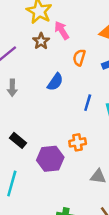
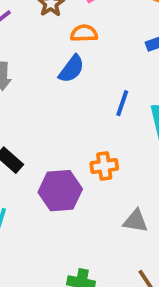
orange semicircle: (79, 58) -> (84, 33), moved, turned 70

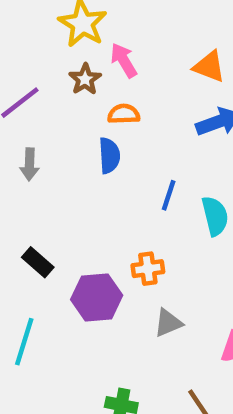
blue semicircle: (72, 69) -> (109, 155), turned -40
gray triangle: (136, 221) -> (168, 323), moved, turned -32

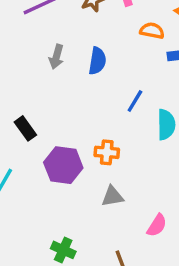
orange semicircle: (124, 114) -> (152, 31), moved
gray arrow: (30, 164) -> (56, 57), moved

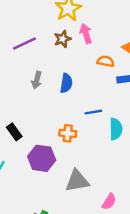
blue line: (135, 101) -> (93, 112), turned 49
orange cross: (107, 152) -> (68, 133), moved
gray triangle: (113, 196) -> (77, 181), size x1.5

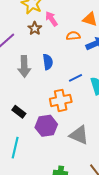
gray arrow: (37, 80) -> (24, 66), size x1.5
orange cross: (68, 133) -> (61, 100), size x1.5
gray triangle: (77, 181) -> (79, 135), turned 50

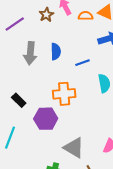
orange semicircle: (73, 36) -> (86, 16), moved
blue line: (75, 78) -> (83, 63), moved
gray triangle: (79, 135) -> (74, 148), moved

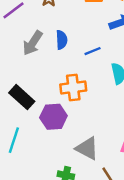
gray arrow: (30, 53) -> (33, 43), turned 30
black rectangle: (19, 100) -> (22, 97), size x1.5

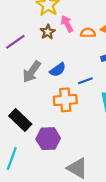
blue semicircle: (62, 40) -> (58, 70), turned 56
orange cross: (73, 87) -> (65, 100), moved

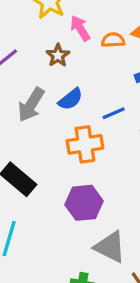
brown star: (48, 32) -> (58, 55), moved
purple hexagon: (48, 139) -> (84, 203), moved

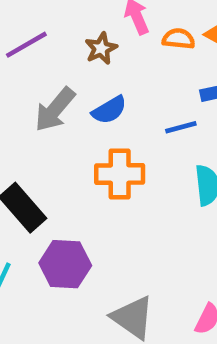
blue line: (114, 113) -> (181, 127), moved
purple hexagon: (84, 203) -> (65, 264), moved

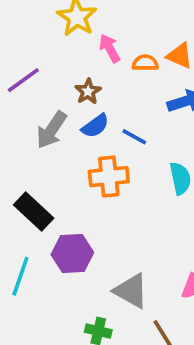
brown star: (101, 48) -> (88, 91), moved
blue line: (181, 127) -> (134, 137), moved, turned 50

